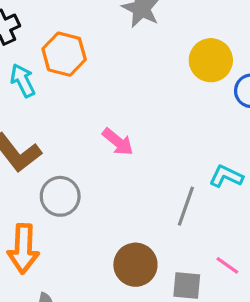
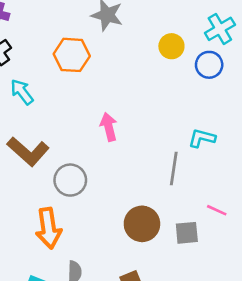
orange hexagon: (64, 54) -> (72, 55), moved
yellow circle: (211, 60) -> (171, 46), size x0.7
pink arrow: (118, 142) -> (109, 127), turned -132

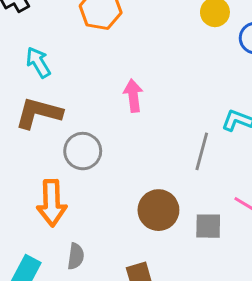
cyan arrow: (22, 92) -> (38, 62), moved
brown L-shape: (28, 151) -> (39, 113), turned 147

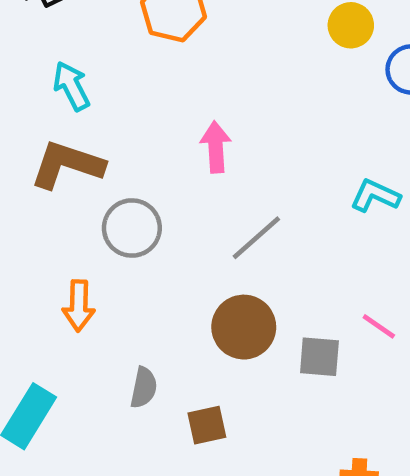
gray line: (202, 151) -> (256, 238), moved, turned 30
orange arrow: (52, 203) -> (79, 306), size x0.7
gray semicircle: (76, 256) -> (144, 388), moved

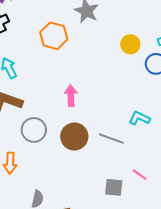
gray line: (256, 238) -> (111, 139), moved, turned 60
brown circle: (244, 327) -> (74, 136), moved

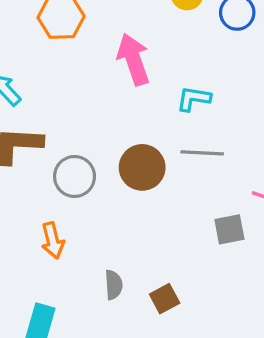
pink arrow: (71, 96) -> (133, 59), moved, size x1.4
cyan L-shape: (139, 118) -> (194, 99), moved

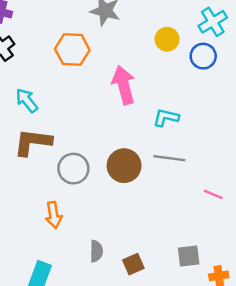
gray square: (229, 229) -> (189, 256), moved

